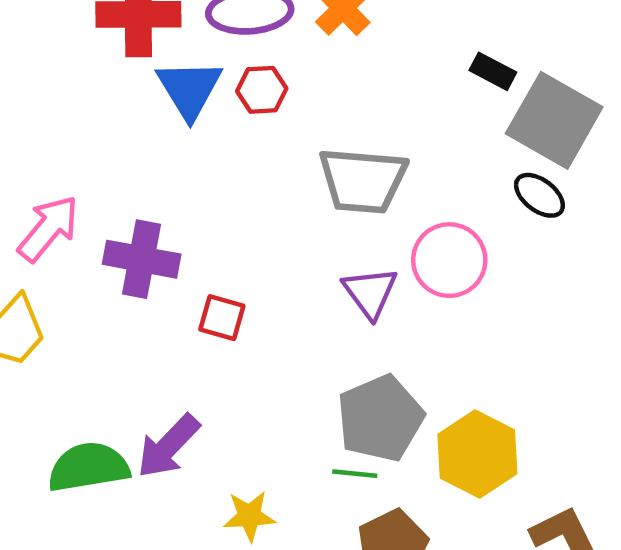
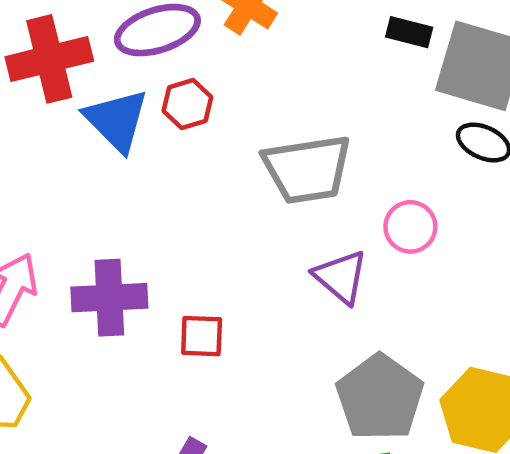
pink circle: (449, 260) -> (410, 227), size x0.7

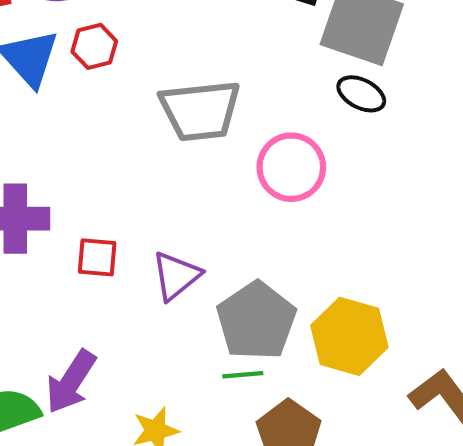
pink circle: (410, 227) -> (291, 167), size x1.4
purple triangle: (341, 277) -> (176, 276), moved, turned 38

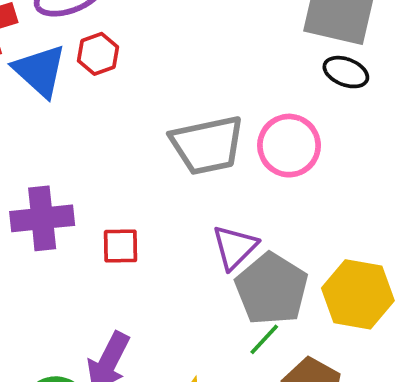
gray trapezoid: (200, 111) -> (207, 145), moved
purple triangle: (176, 276) -> (235, 247), moved
green line: (243, 375) -> (264, 339), turned -36

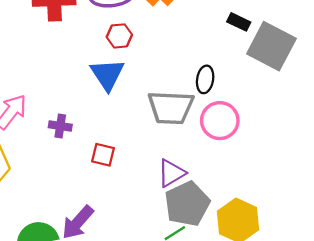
blue triangle: (40, 71) -> (107, 74), moved
black ellipse: (346, 72) -> (205, 79), moved, turned 64
purple cross: (42, 218) -> (60, 126), size x0.6

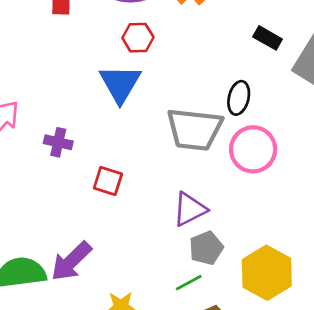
black rectangle: (239, 22) -> (268, 38), moved
gray pentagon: (187, 204) -> (206, 248), size x0.6

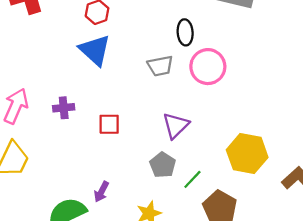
gray trapezoid: (194, 129) -> (160, 66), size x0.6
gray pentagon: (206, 248) -> (163, 165), moved
purple arrow: (71, 261) -> (101, 192), size x0.6

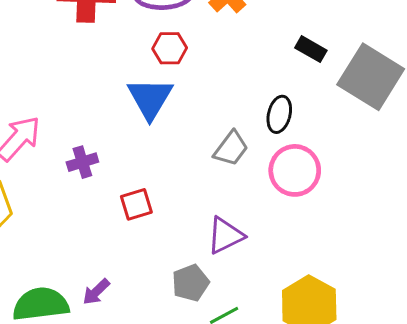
gray trapezoid: (160, 66) -> (231, 148), turned -60
purple cross: (64, 108) -> (82, 162), turned -30
red square: (109, 124) -> (136, 204), turned -35

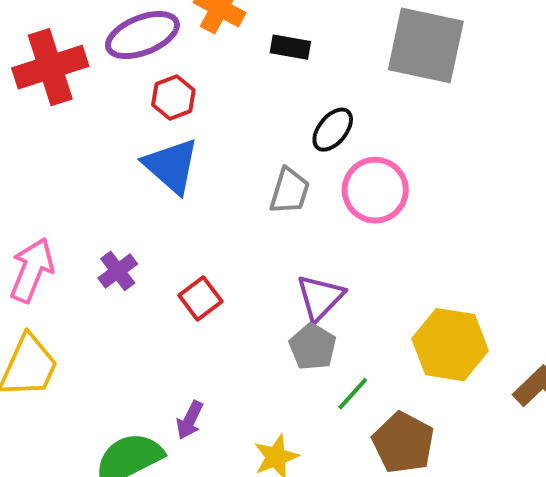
black rectangle: (311, 49) -> (290, 47), moved
black ellipse: (279, 114) -> (333, 130), turned 45
gray pentagon: (190, 283) -> (313, 347), moved

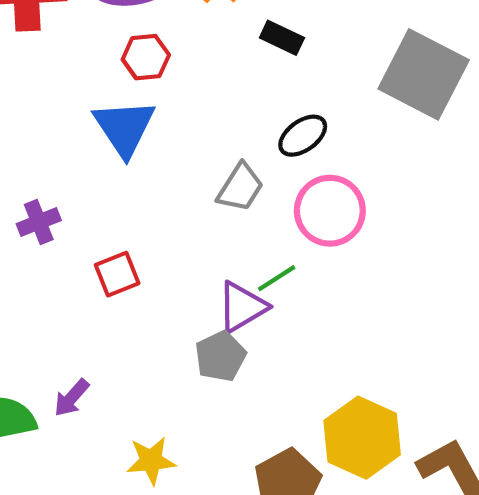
yellow hexagon: (450, 345) -> (362, 438), moved
green line: (353, 394) -> (277, 278), moved

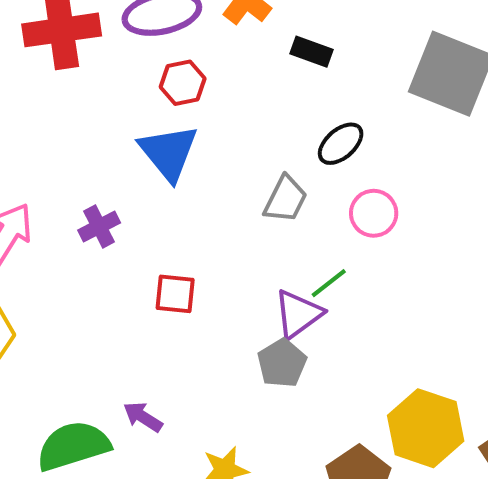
pink circle: (330, 211) -> (374, 213), size x0.7
purple cross: (39, 222) -> (99, 227), moved
red square: (117, 274) -> (175, 294), turned 33
purple arrow: (72, 398) -> (143, 417), turned 87

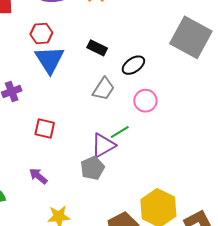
black rectangle: (312, 52) -> (97, 48), moved
red hexagon: (183, 83) -> (41, 33), moved
purple arrow: (143, 417) -> (38, 176), moved

